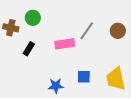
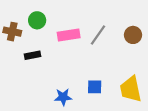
pink rectangle: (65, 44) -> (69, 35), moved
black rectangle: (29, 49) -> (33, 55), turned 48

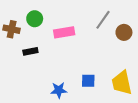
gray line: (98, 35) -> (103, 20), moved

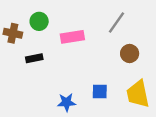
brown circle: (124, 32) -> (130, 53), moved

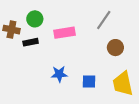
black rectangle: (34, 58) -> (31, 42), moved
blue star: (66, 102) -> (59, 74), moved

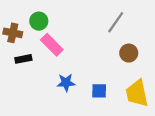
pink rectangle: (65, 33) -> (52, 45), moved, turned 54
black rectangle: (31, 42) -> (23, 59), moved

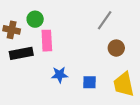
pink rectangle: (52, 45) -> (47, 41), turned 42
black rectangle: (23, 59) -> (21, 53), size x1.5

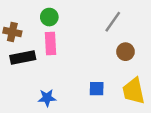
green circle: (35, 19) -> (49, 17), moved
blue star: (60, 75) -> (47, 98), moved

